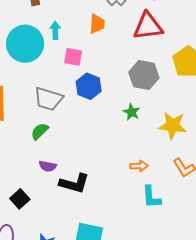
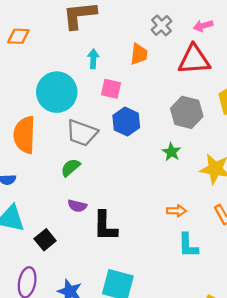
cyan circle: (25, 44) -> (57, 92), moved
black L-shape: (74, 183) -> (105, 226), turned 72

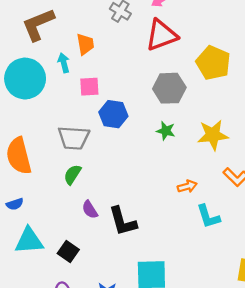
orange trapezoid: (139, 54) -> (85, 44), moved
cyan circle: (57, 92) -> (25, 79), moved
purple semicircle: (77, 206) -> (90, 210), turned 60

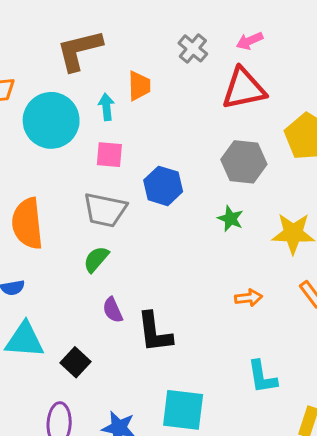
pink square: (89, 87) -> (109, 155), moved
cyan L-shape: (208, 216) -> (262, 377), moved

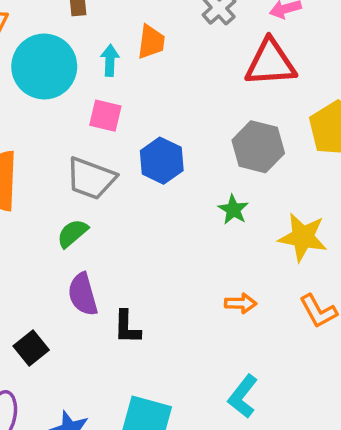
purple semicircle: (113, 310) -> (83, 294), size x1.4
black L-shape: (155, 332) -> (127, 327), size x0.7
cyan L-shape: (262, 377) -> (243, 396), turned 39

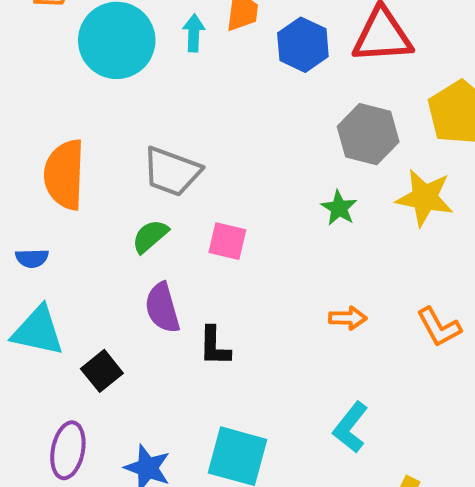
pink square: (105, 116) -> (227, 241), moved
blue hexagon: (162, 161) -> (303, 45), moved
yellow star: (303, 237) -> (425, 198), moved

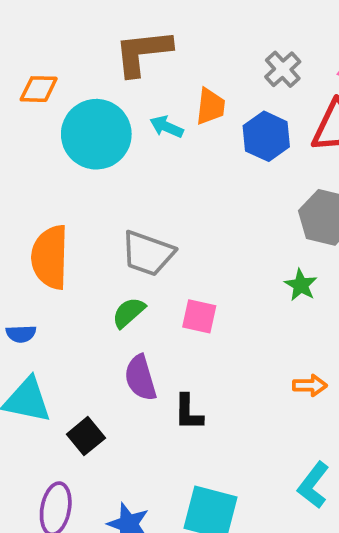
cyan arrow: (194, 33) -> (167, 127), turned -68

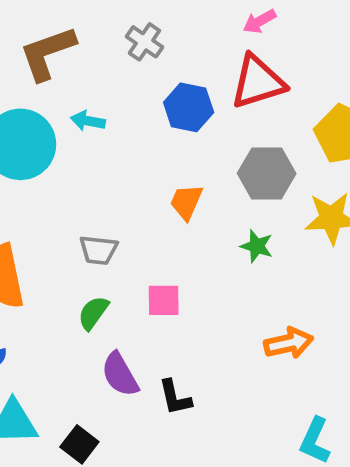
gray cross: (283, 69) -> (144, 42), moved
orange trapezoid: (210, 106) -> (186, 202), moved, turned -150
gray trapezoid: (148, 253) -> (98, 250), size x0.7
orange arrow: (310, 385) -> (289, 343), size x1.4

